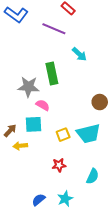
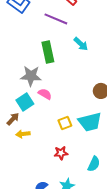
green rectangle: (52, 74) -> (48, 52), moved
cyan square: (34, 124) -> (25, 102), moved, turned -30

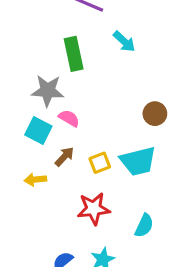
cyan square: (25, 102) -> (38, 131), turned -30
brown arrow: (13, 119) -> (64, 157), moved
red star: (61, 153) -> (94, 209), size x1.5

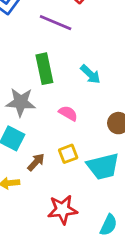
cyan arrow: (124, 42) -> (90, 74), moved
pink semicircle: (69, 118) -> (68, 113), moved
yellow square: (100, 163) -> (68, 154), moved

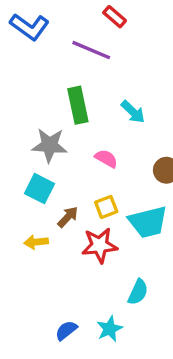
red star: (63, 210) -> (100, 245), moved
cyan semicircle: (109, 225) -> (138, 292), moved

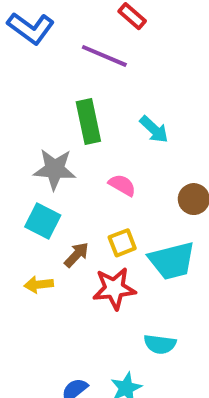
cyan semicircle: (138, 292) -> (160, 344), turned 72

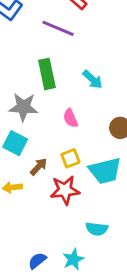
pink semicircle: (122, 185) -> (70, 118), turned -144

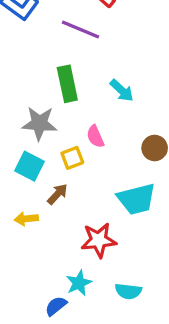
yellow square: (70, 158) -> (72, 158), moved
red star: (65, 190) -> (99, 240), moved
cyan semicircle: (97, 229) -> (128, 291), moved
cyan star: (73, 259) -> (79, 283), moved

